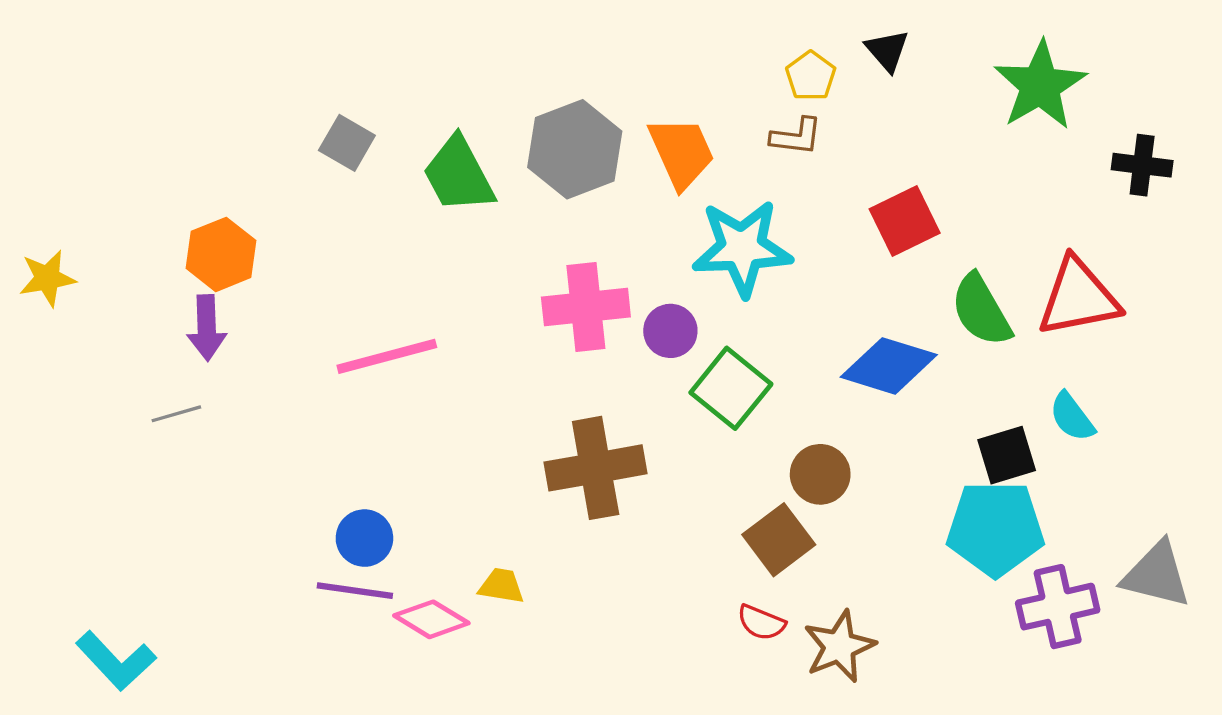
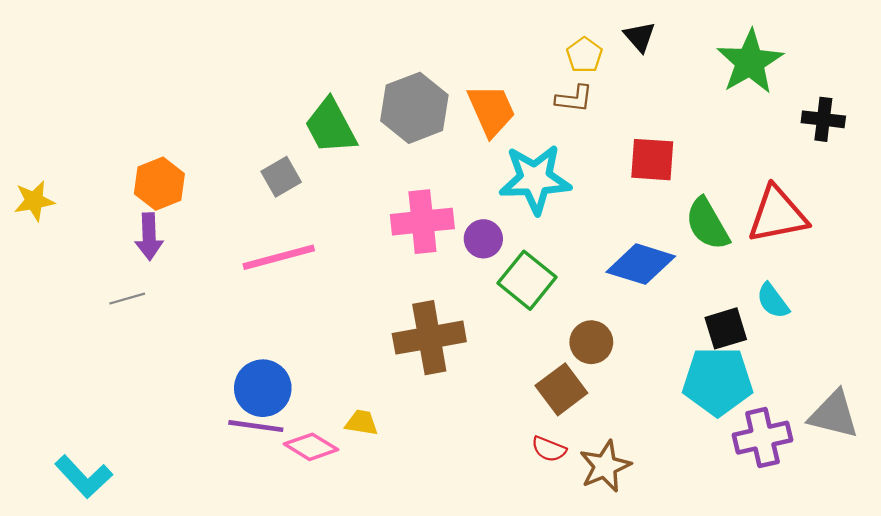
gray square: (347, 143) -> (281, 177), moved, turned 30
red square: (905, 221) -> (652, 160), turned 30
blue circle: (364, 538) -> (263, 388), size x1.4

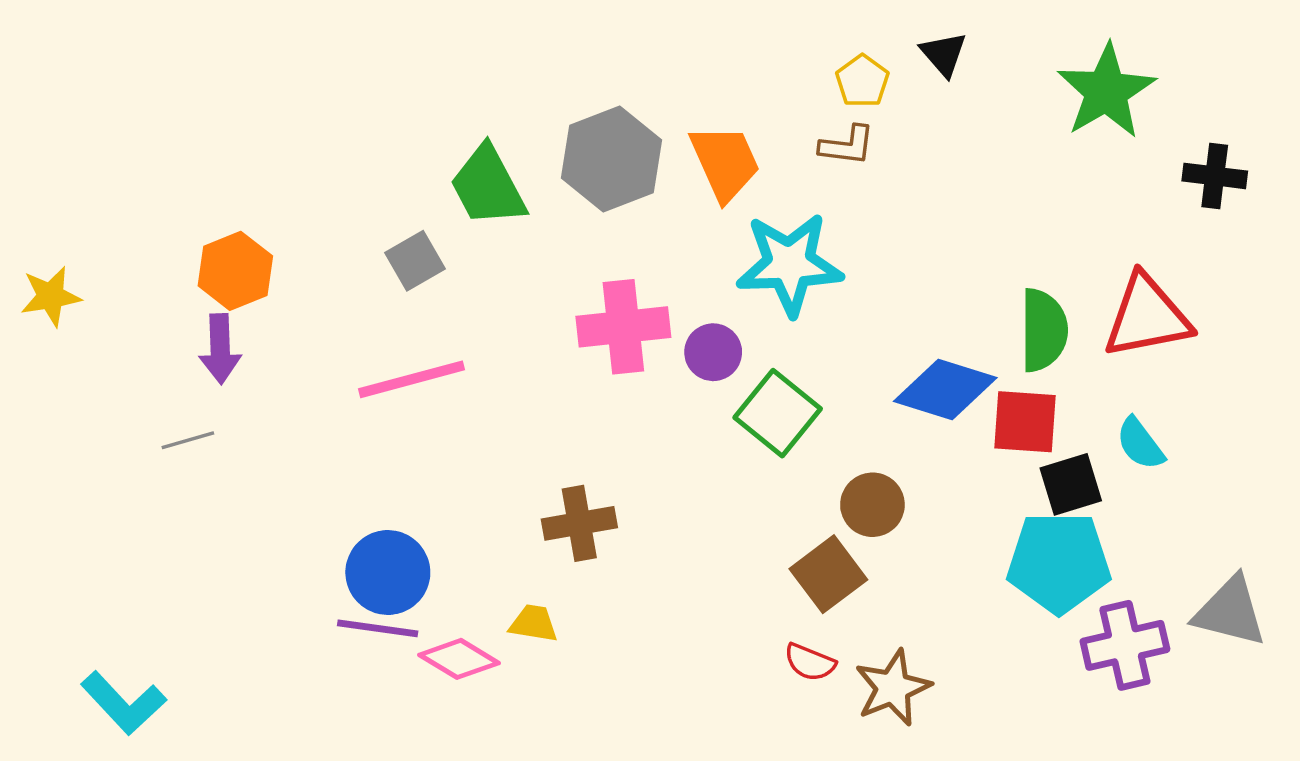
red square: (652, 160) -> (1025, 422), moved
green semicircle: (707, 224) -> (1044, 330), turned -150
brown cross: (429, 338) -> (579, 523), moved, size x0.7

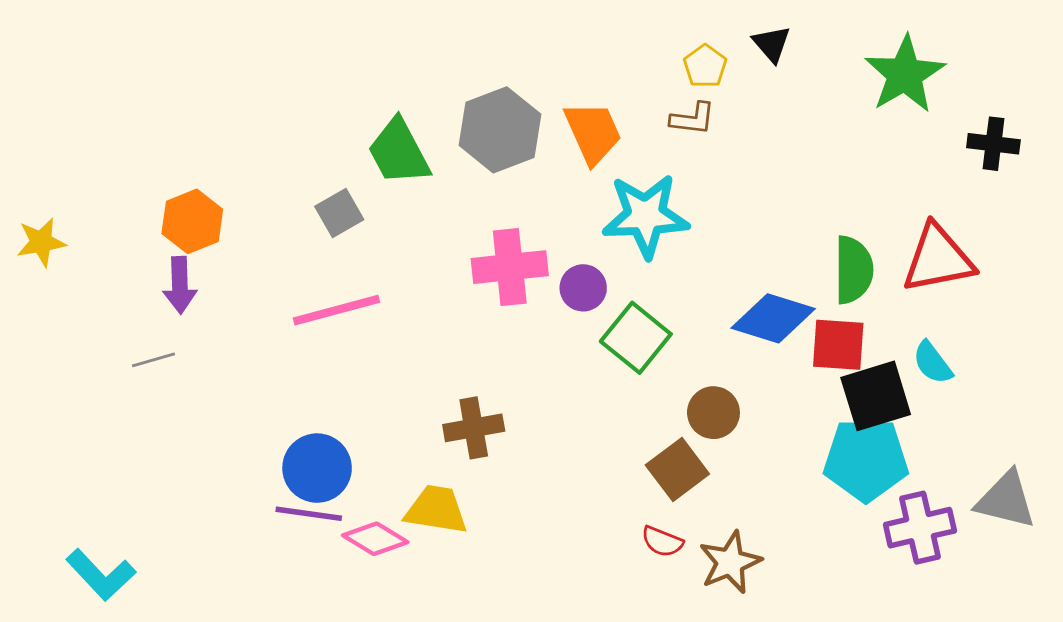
black square: (1071, 484) -> (876, 396), size x1.4
yellow trapezoid: (534, 623) -> (436, 510), size x1.6

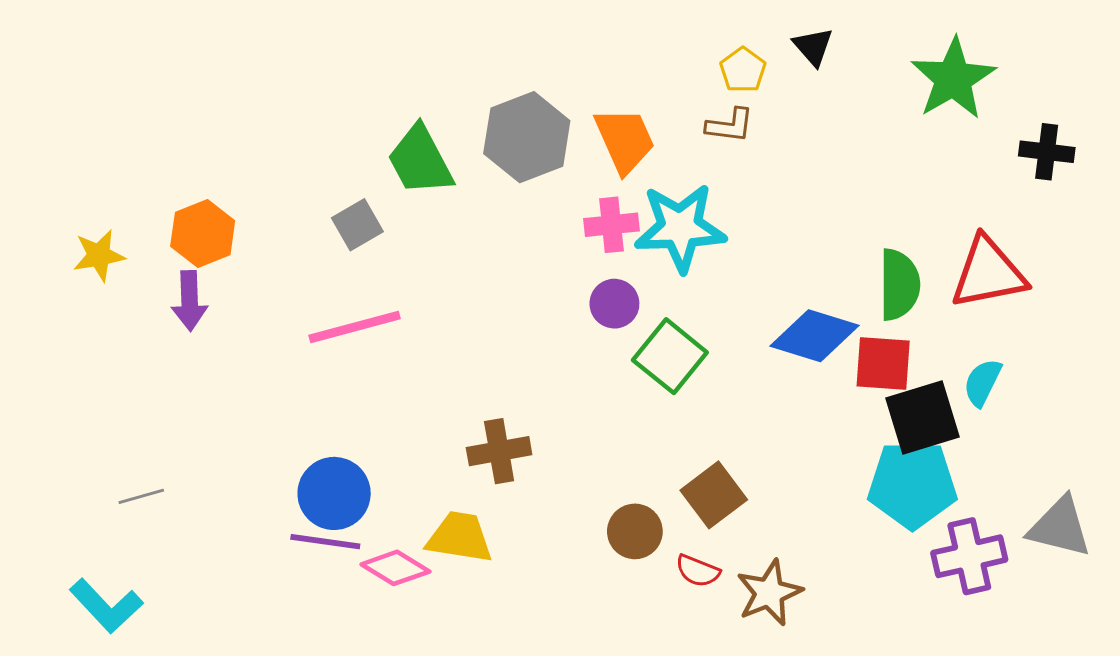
yellow star: (41, 242) -> (99, 255), moved
pink cross: (510, 267) -> (612, 225), moved, size x0.7
gray line: (153, 360) -> (141, 496), moved
cyan semicircle: (932, 363) -> (982, 382), turned 63
brown circle: (713, 413) -> (635, 531), moved

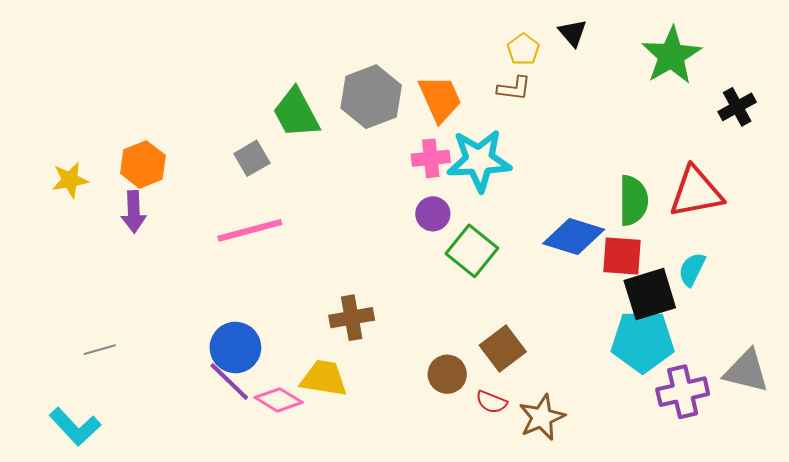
black cross: (1047, 152) -> (737, 107), turned -36
purple line: (325, 542) -> (229, 381), turned 36

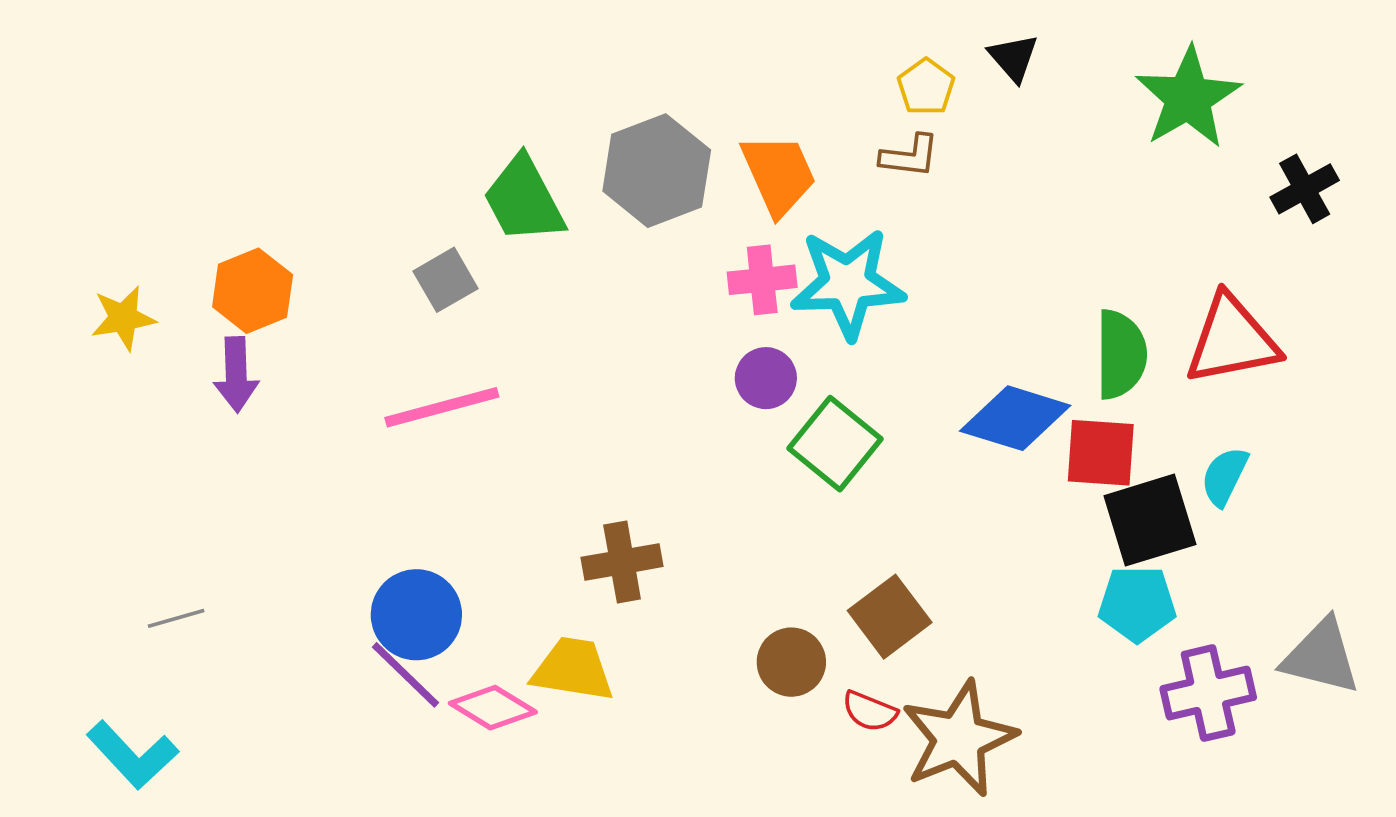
cyan pentagon: (643, 341) -> (1137, 604), size x0.7
brown star: (542, 417) -> (959, 739), size x1.4

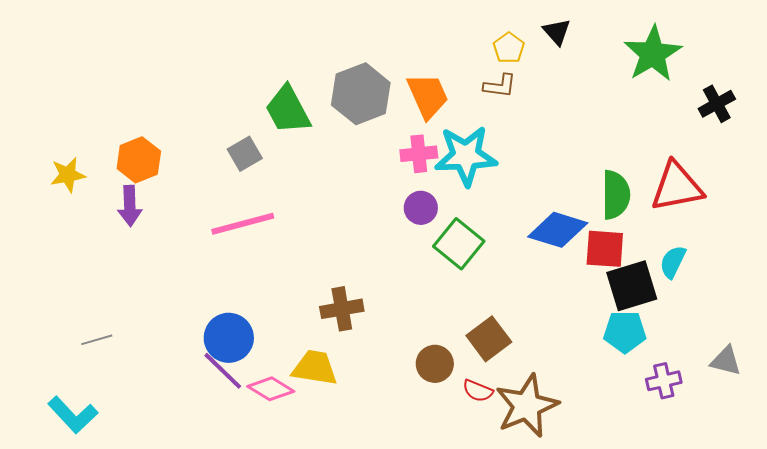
gray triangle: (1321, 657) -> (726, 361), size x0.7
purple cross: (1208, 693) -> (664, 381), size x0.7

